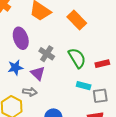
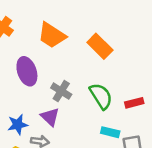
blue star: (15, 68) -> (18, 125), moved

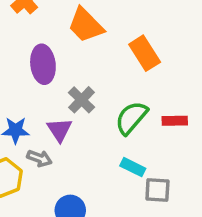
green semicircle: (101, 96) -> (131, 118), turned -120
red rectangle: (134, 103) -> (175, 121), moved

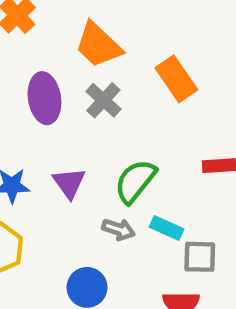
gray cross: (81, 100) -> (103, 100), moved
green semicircle: (131, 118) -> (135, 181), moved
gray arrow: (39, 158) -> (119, 229), moved

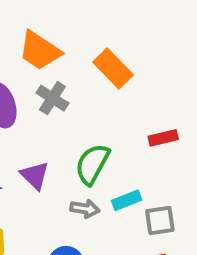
cyan rectangle: (167, 228) -> (127, 200), turned -36

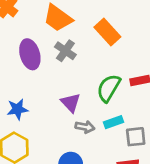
green semicircle: (92, 164) -> (109, 88), moved
purple triangle: (35, 175) -> (71, 103), moved

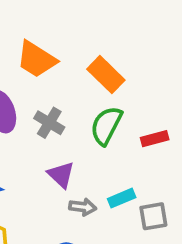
gray cross: (65, 51) -> (49, 123), moved
green semicircle: (109, 88) -> (106, 126), moved

